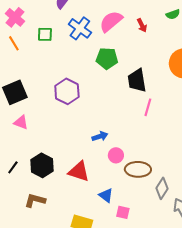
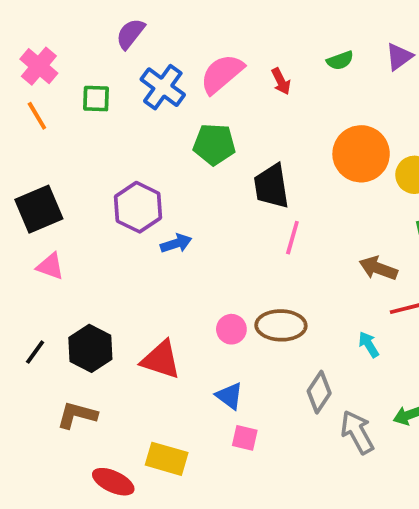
blue arrow: (100, 136) -> (176, 243), moved
brown ellipse: (138, 169) -> (281, 325), moved
blue triangle: (106, 195) -> (230, 396), moved

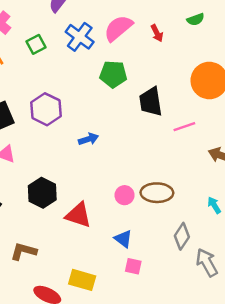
green square: (96, 99) -> (36, 44), turned -30
purple hexagon: (138, 207) -> (46, 109), moved
pink line: (292, 238) -> (184, 127), moved, turned 55
black hexagon: (90, 348) -> (42, 193), moved

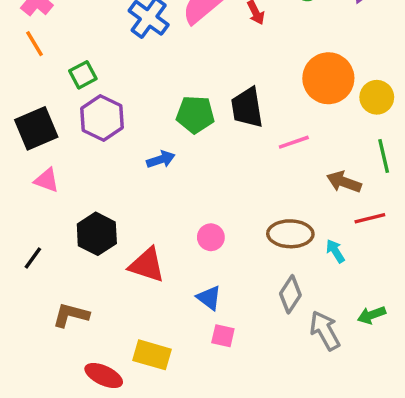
green square: (36, 44) -> (83, 75), moved
green pentagon: (113, 74) -> (195, 115), moved
brown ellipse: (157, 193) -> (290, 234), moved

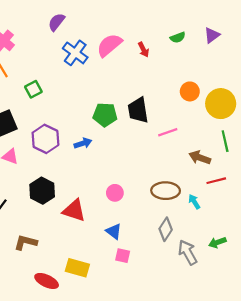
orange circle: (328, 78) -> (190, 91), size x0.6
yellow circle: (377, 97) -> (221, 104), size x1.4
purple hexagon: (102, 118) -> (45, 139), moved

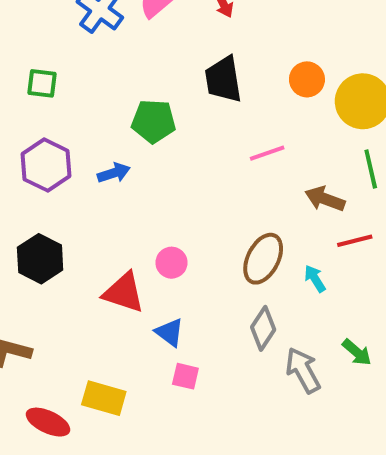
green square: (33, 89) -> (42, 83), moved, turned 35
black trapezoid: (138, 110) -> (223, 79), moved
brown ellipse: (166, 191) -> (263, 259), turned -64
red triangle: (74, 210) -> (124, 293), moved
green arrow: (217, 242) -> (357, 352), turned -119

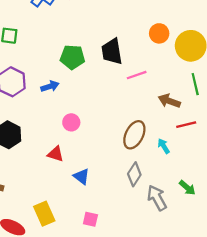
black trapezoid: (223, 79) -> (112, 51), moved
pink circle: (172, 263) -> (71, 122), moved
red triangle: (124, 293) -> (56, 154), size x0.7
pink square: (185, 376) -> (90, 219), moved
yellow rectangle: (104, 398) -> (44, 214), turned 50

